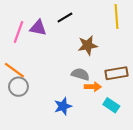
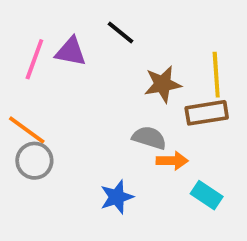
yellow line: (116, 17) -> (216, 75), moved
black line: (65, 18) -> (121, 32), turned 70
brown rectangle: (116, 73) -> (207, 113), moved

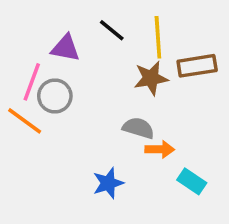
pink line: (34, 59) -> (32, 82), moved
yellow line: (216, 75) -> (158, 37), moved
brown rectangle: (207, 113) -> (197, 66), moved
gray circle: (34, 161) -> (55, 96), moved

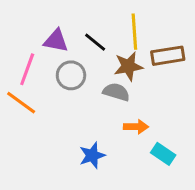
black line: (112, 30) -> (95, 42), moved
gray circle: (55, 96) -> (71, 75), moved
gray semicircle: (138, 128) -> (116, 92), moved

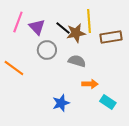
purple triangle: (56, 41) -> (37, 27), turned 36
brown star: (128, 66) -> (76, 33), moved
pink line: (27, 69) -> (18, 22), moved

